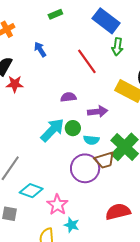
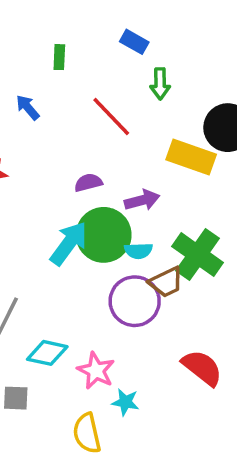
green rectangle: (55, 14) -> (59, 57), moved, turned -56
blue rectangle: (106, 21) -> (134, 42), size x0.6
green circle: (73, 128) -> (104, 235), size x2.0
red semicircle: (118, 212) -> (202, 368), turned 60

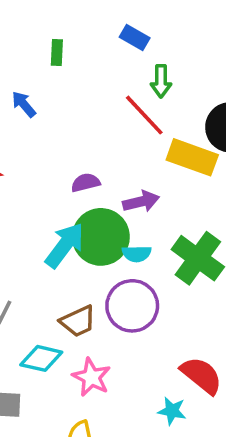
red line: (111, 117) -> (144, 115), moved
brown trapezoid: (166, 282) -> (78, 321), moved
cyan star: (125, 402) -> (172, 411), moved

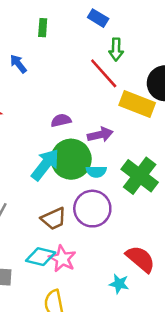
cyan diamond: (41, 358) -> (41, 257), moved

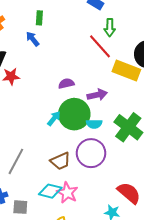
green rectangle: (43, 28) -> (39, 18), moved
cyan arrow: (45, 165) -> (54, 118), size x0.6

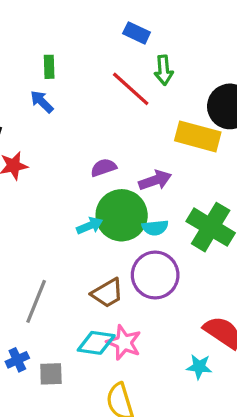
red line: (100, 46) -> (131, 89), moved
cyan arrow: (54, 118) -> (90, 226), turned 35

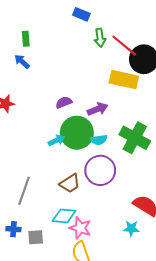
red line: (131, 89) -> (124, 46), moved
pink star: (124, 343) -> (80, 228), moved
blue cross: (17, 360) -> (13, 229), turned 32

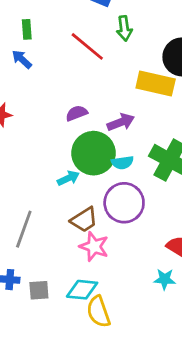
red line: (124, 46) -> (87, 46), moved
cyan arrow: (56, 140) -> (68, 178), moved
cyan diamond: (64, 216) -> (82, 290), moved
pink star: (80, 228) -> (94, 247), moved

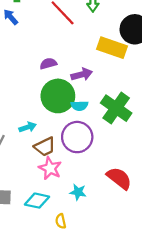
cyan arrow: (68, 178) -> (28, 127), moved
cyan star: (165, 279) -> (78, 192), moved
yellow semicircle: (98, 312) -> (61, 221), moved, size x0.6

